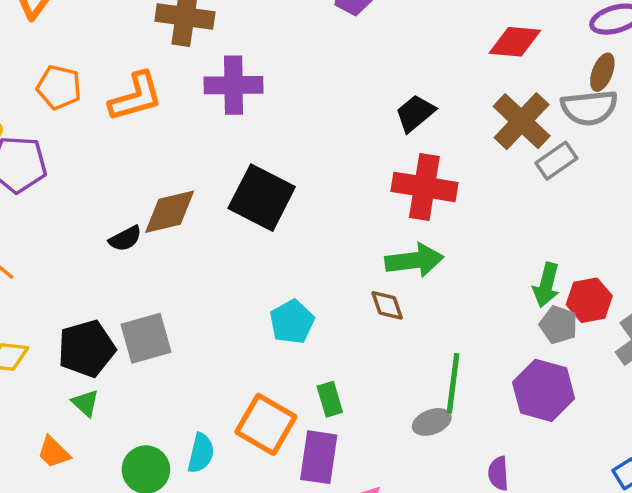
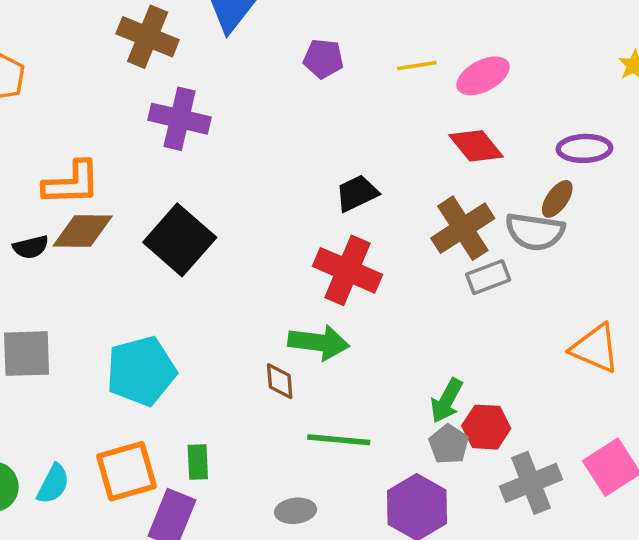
red diamond: (515, 42) -> (476, 146), turned 32
orange L-shape: (136, 97) -> (72, 183), moved
cyan pentagon: (292, 322) -> (141, 371), moved, size x1.5
green line: (453, 383) -> (339, 440), moved, turned 74
orange square: (266, 424) -> (127, 471), turned 30

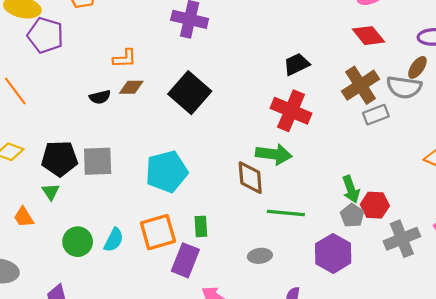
orange L-shape: (72, 183) -> (125, 58), size x0.7
brown diamond: (83, 231) -> (131, 87), size x0.7
brown diamond: (280, 381) -> (250, 178), size x1.5
green arrow: (447, 401) -> (351, 189), turned -48

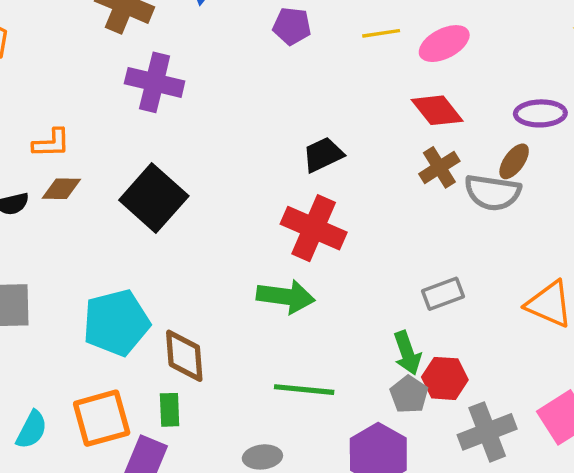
brown cross: (361, 85) -> (439, 167), moved, size x0.7
gray rectangle: (376, 115) -> (443, 294), moved
brown diamond: (250, 178) -> (184, 356), moved

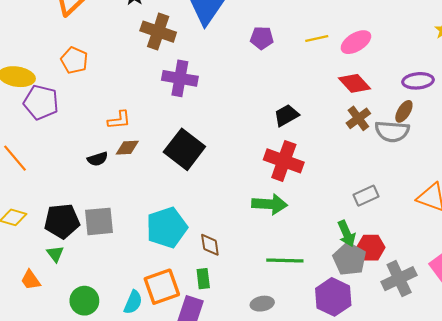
brown diamond: (184, 356) -> (210, 245), size x0.7
gray pentagon: (409, 395) -> (349, 259), size x1.4
cyan semicircle: (32, 430) -> (133, 302), moved

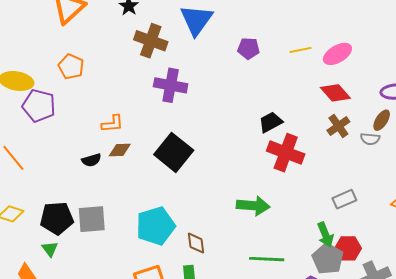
gray semicircle: (392, 131) -> (370, 139), size x0.6
red cross: (284, 161) -> (286, 153), moved

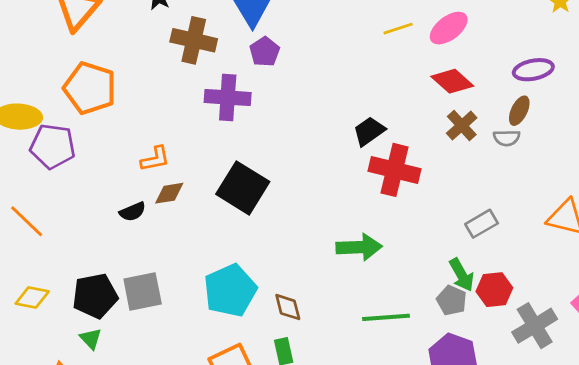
purple pentagon: (249, 48) -> (265, 52), moved, turned -30
orange pentagon: (71, 67) -> (90, 88), size x1.5
gray pentagon: (328, 259) -> (452, 300), moved, size x0.7

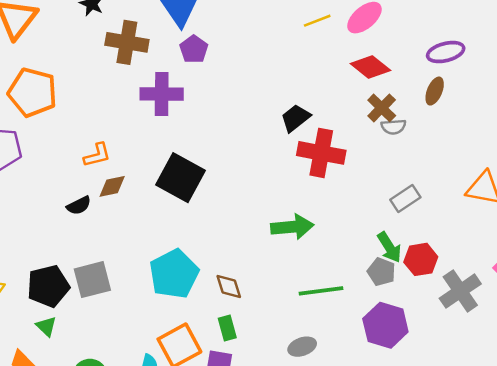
gray semicircle: (507, 138) -> (393, 127), moved

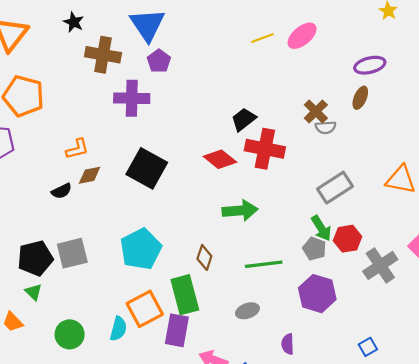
red diamond: (370, 67) -> (220, 159), moved
gray rectangle: (405, 199) -> (335, 188), size x1.4
brown diamond: (229, 287) -> (204, 257), moved, turned 35
green rectangle: (227, 328) -> (185, 295), size x1.8

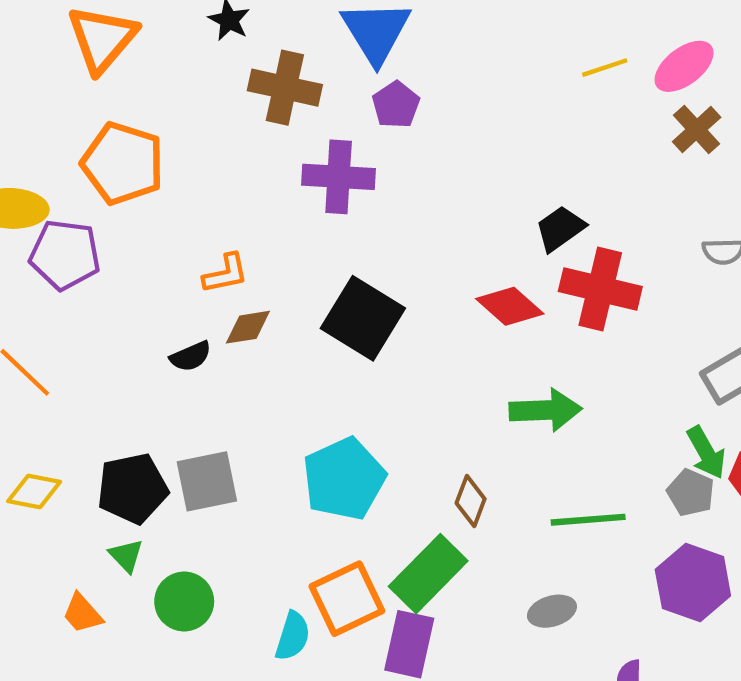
brown cross: (316, 111) -> (697, 130), moved
green rectangle: (185, 295) -> (428, 574), turned 57
green circle: (70, 334) -> (184, 602), moved

